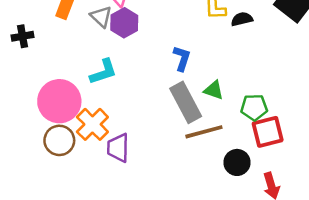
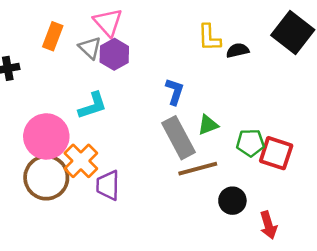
green triangle: (214, 90) -> (208, 125), turned -40
red square: (268, 132) -> (276, 153), moved, turned 32
brown circle: (59, 140) -> (46, 178), size x1.4

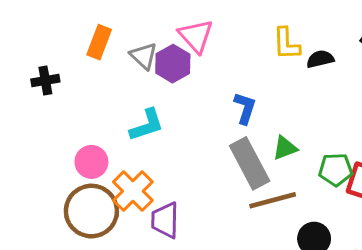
pink triangle: (108, 22) -> (196, 36), moved
pink circle: (46, 136) -> (91, 162), size x0.6

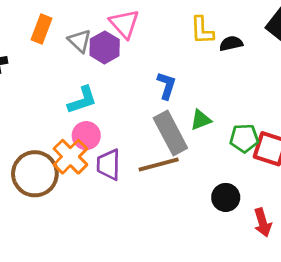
pink circle: (91, 162) -> (86, 136), moved
brown line: (273, 200) -> (159, 165), moved
purple trapezoid: (165, 220) -> (109, 165), moved

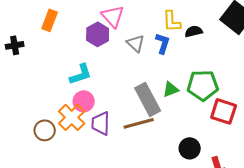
gray triangle: (80, 41) -> (136, 43), moved
blue L-shape: (167, 86) -> (163, 43), moved
green pentagon: (244, 138) -> (203, 85), moved, size x1.4
brown circle: (35, 174) -> (45, 130), size x0.6

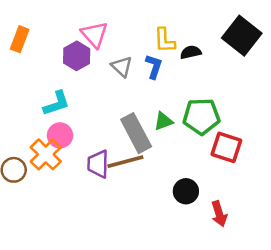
purple trapezoid: (101, 123) -> (98, 164), moved

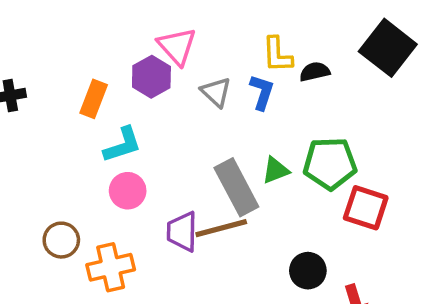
orange rectangle: (20, 39) -> (94, 99), moved
orange cross: (46, 154) -> (111, 267), moved, turned 32

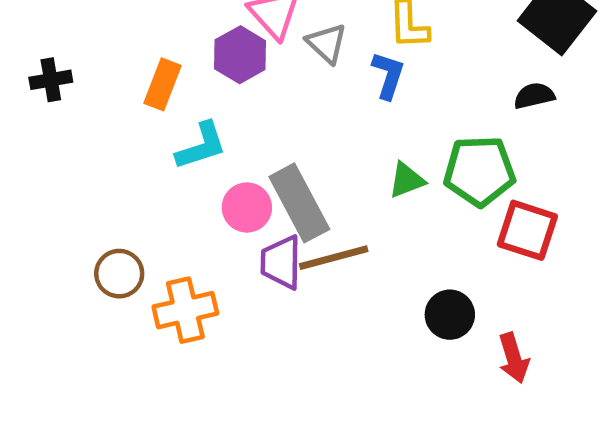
black semicircle: (315, 72) -> (534, 96), moved
gray triangle: (216, 92) -> (327, 43), moved
gray rectangle: (236, 187) -> (299, 203), moved
pink circle: (128, 191) -> (247, 207), moved

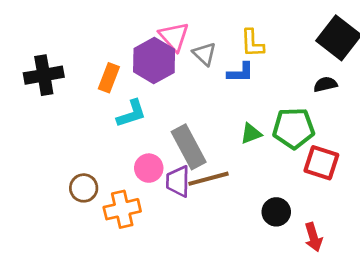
purple hexagon: (240, 55) -> (154, 60), size x1.4
blue L-shape: (388, 75) -> (240, 72), turned 72
black cross: (51, 80) -> (44, 75), size x1.6
pink circle: (247, 207) -> (149, 168), moved

